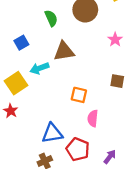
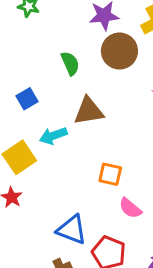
pink semicircle: (93, 118) -> (130, 208), turned -56
blue triangle: (52, 133) -> (72, 230), turned 30

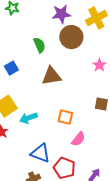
cyan arrow: (53, 136) -> (28, 118), moved
pink semicircle: (130, 208) -> (78, 139), turned -91

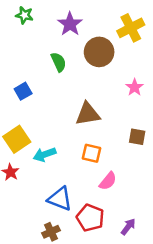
purple star: (61, 14) -> (70, 24), moved, turned -30
brown triangle: (51, 76) -> (88, 114), moved

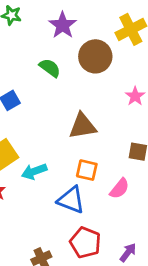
green semicircle: (59, 62) -> (50, 68), turned -30
pink semicircle: (108, 181) -> (119, 189), moved
blue triangle: (60, 199) -> (71, 200), moved

